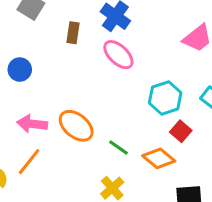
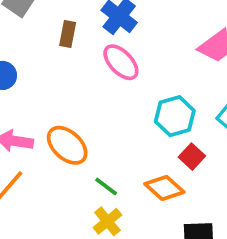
green line: (119, 148) -> (106, 186), moved

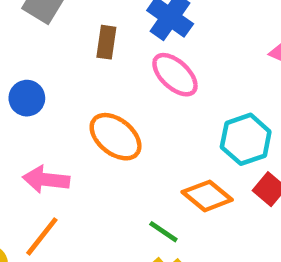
orange ellipse: (67, 145) -> (116, 137), moved
orange diamond: (164, 188) -> (207, 196), moved

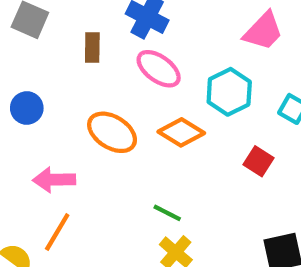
cyan hexagon: (246, 139) -> (229, 92), moved
orange diamond: (207, 196) -> (181, 132), moved

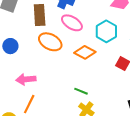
brown rectangle: (92, 48) -> (40, 15), size x1.5
orange ellipse: (112, 132) -> (50, 42), moved

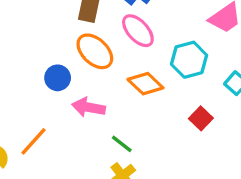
blue circle: (10, 46) -> (58, 78), moved
pink arrow: (26, 79) -> (89, 107), moved

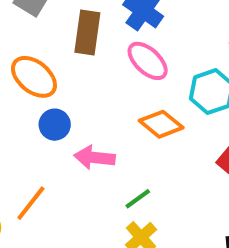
orange ellipse: (95, 51) -> (34, 77), moved
green line: (122, 144) -> (138, 199), turned -70

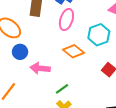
pink ellipse: (148, 61) -> (66, 20), turned 65

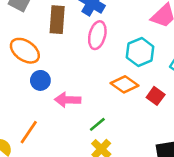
orange diamond: (74, 51) -> (124, 84), moved

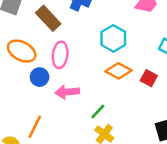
brown rectangle: (57, 20) -> (48, 18), turned -40
pink ellipse: (97, 35) -> (60, 55), moved
cyan hexagon: (140, 52) -> (113, 38), moved

